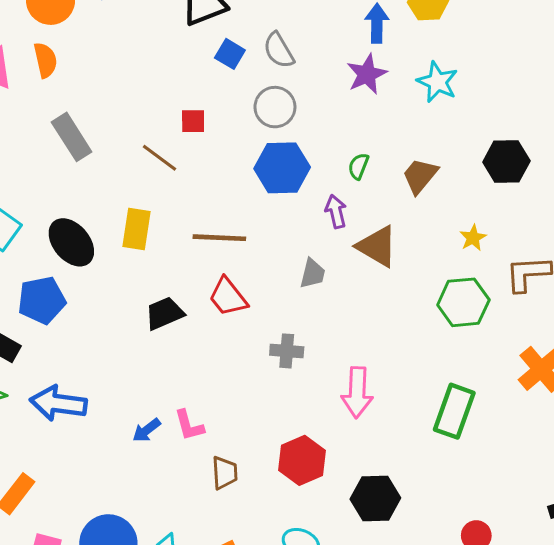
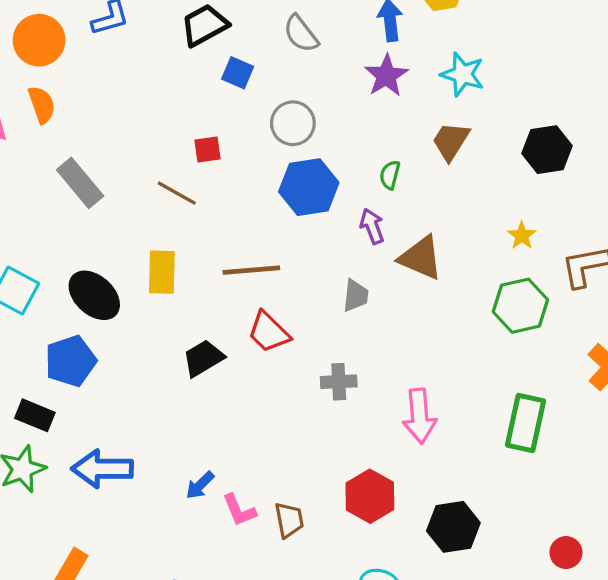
gray semicircle: (279, 50) -> (301, 34), moved
brown trapezoid: (420, 176) -> (451, 141), moved
pink L-shape: (189, 425) -> (239, 510), moved

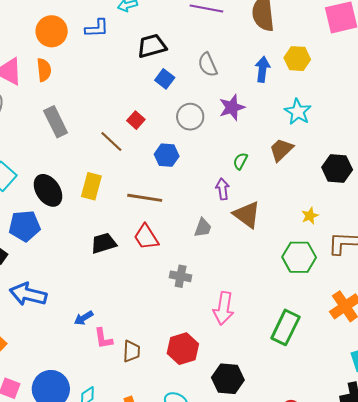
purple star: (386, 76) -> (232, 107), moved
red square: (207, 149) -> (136, 120), turned 36
blue hexagon: (309, 187) -> (167, 155), moved, size x0.7

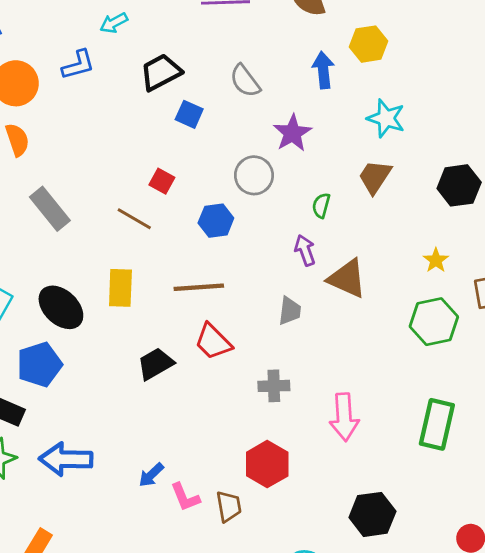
gray circle: (190, 117) -> (254, 175), moved
red hexagon: (183, 349) -> (267, 464), moved

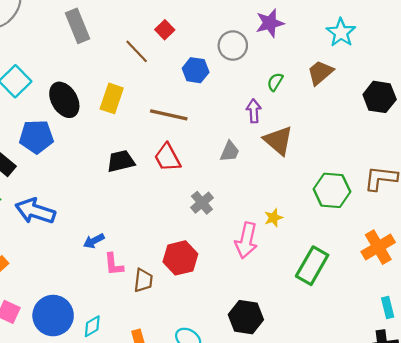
yellow star: (436, 260) -> (273, 218), moved
gray cross: (274, 386) -> (202, 203), turned 35

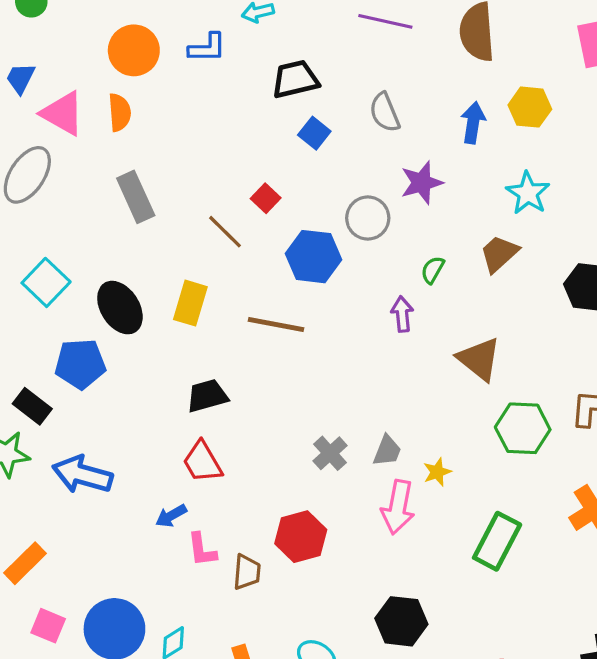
blue hexagon: (196, 70) -> (314, 257), size x1.4
brown triangle: (278, 140) -> (479, 359), moved
gray trapezoid: (230, 152) -> (387, 451), moved
red trapezoid: (167, 157) -> (202, 462), moved

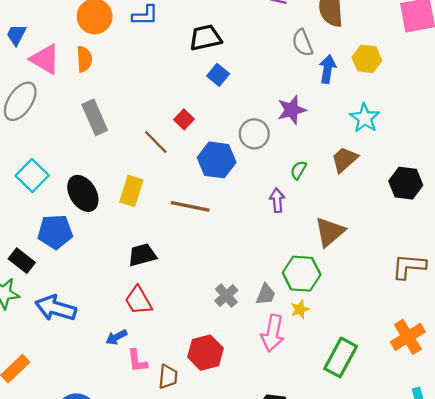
gray semicircle: (385, 112) -> (302, 43), moved
brown triangle: (479, 359) -> (330, 232), turned 40
green hexagon: (523, 428) -> (302, 274), moved

